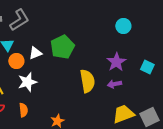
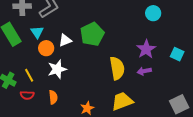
yellow trapezoid: (123, 114) -> (122, 101), moved

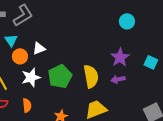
green pentagon: (92, 34) -> (60, 76), moved

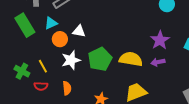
cyan triangle: (11, 40) -> (51, 23), turned 40
white triangle: (39, 48) -> (79, 31), turned 32
yellow semicircle: (91, 76) -> (131, 59), turned -70

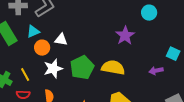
purple star: (160, 40) -> (125, 36), moved
purple arrow: (158, 62) -> (156, 71), moved

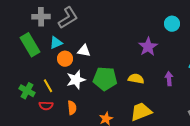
green pentagon: (82, 68) -> (105, 79), turned 30
yellow semicircle: (113, 68) -> (136, 79), size x0.7
purple arrow: (156, 71) -> (169, 79), moved, turned 96

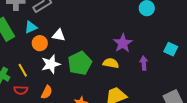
purple star: (148, 47) -> (123, 43), moved
green pentagon: (105, 79) -> (80, 63), turned -30
orange semicircle: (72, 108) -> (47, 92), turned 32

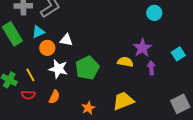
purple star: (123, 43) -> (142, 48), moved
cyan square: (171, 49) -> (178, 54), turned 32
yellow semicircle: (111, 63) -> (125, 62), moved
white star: (51, 64) -> (58, 69), turned 30

